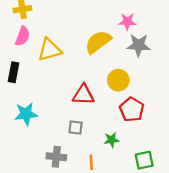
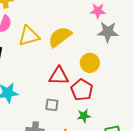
yellow semicircle: (98, 42) -> (60, 37), moved
red pentagon: (132, 109) -> (82, 90), moved

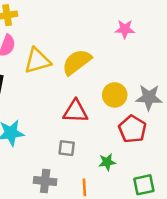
gray star: (108, 32) -> (149, 97), moved
red pentagon: (82, 90) -> (132, 129), moved

